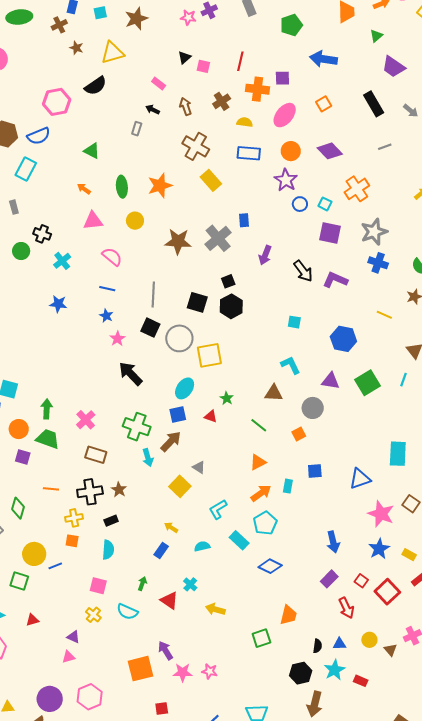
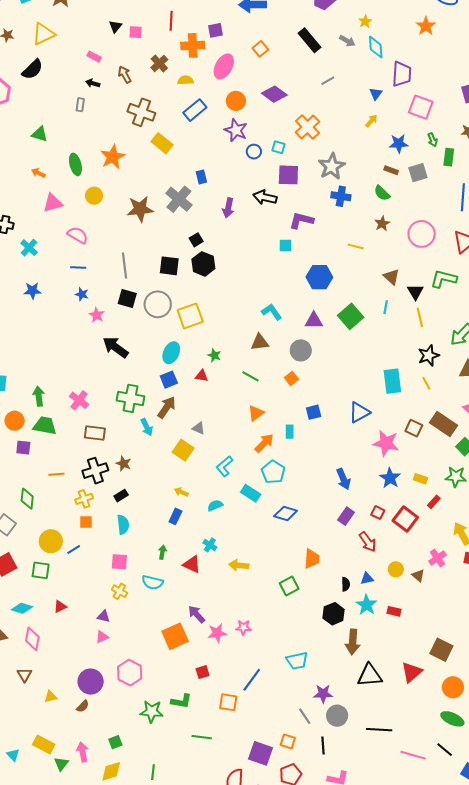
blue rectangle: (249, 153) -> (195, 110), turned -35
black arrow: (303, 271) -> (265, 197), moved, turned 150
cyan square: (294, 322) -> (285, 246), moved

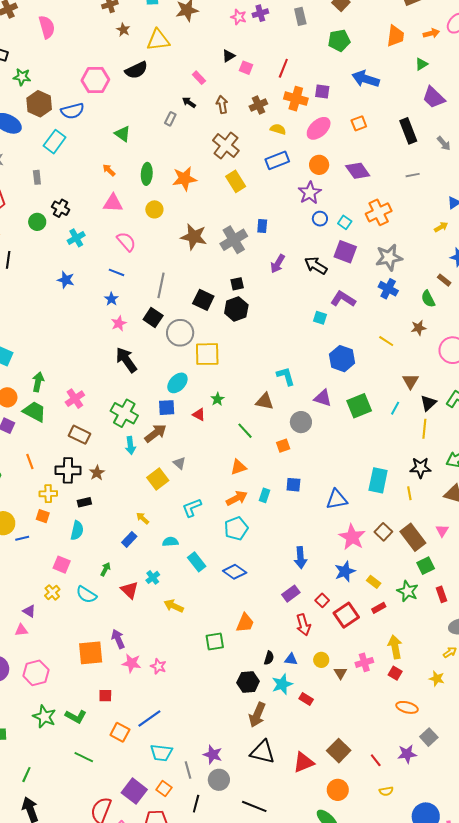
orange line: (56, 474) -> (30, 462), turned 56
cyan rectangle: (251, 493) -> (197, 562), moved
cyan trapezoid: (297, 661) -> (161, 753), moved

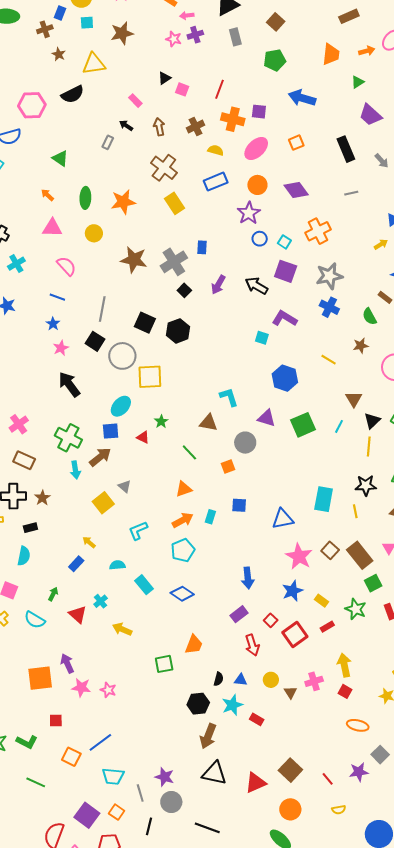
black square: (237, 284) -> (184, 290), moved, turned -32

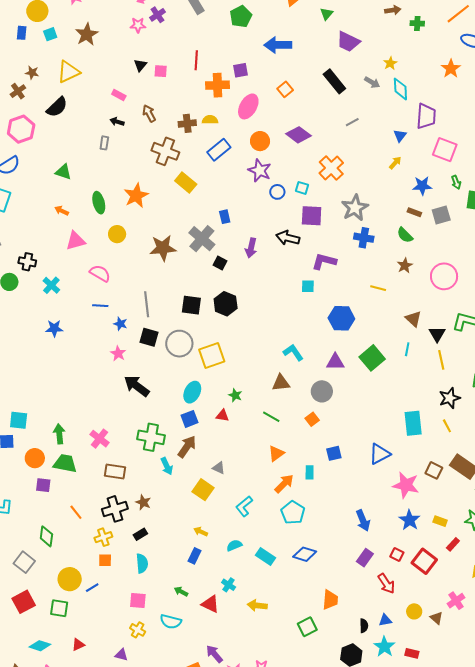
brown cross: (45, 29) -> (18, 91), moved
brown cross: (196, 126) -> (187, 123), moved, turned 36
blue star: (53, 324) -> (120, 324), moved
green arrow: (53, 594) -> (181, 591), turned -72

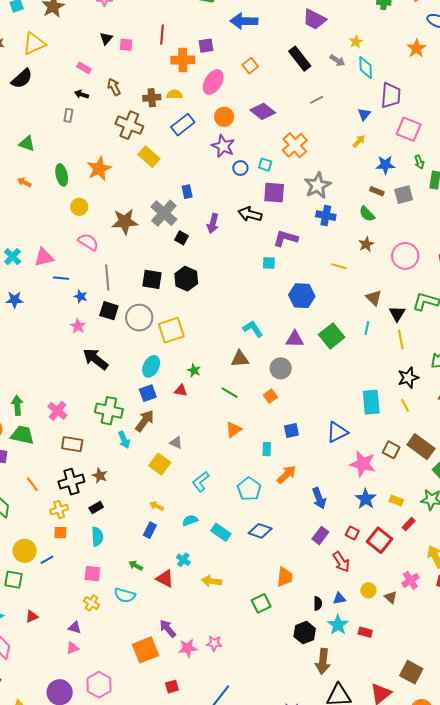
pink triangle: (76, 241) -> (44, 257), moved
pink semicircle: (100, 273) -> (88, 242), moved
orange arrow: (284, 484) -> (286, 475), moved

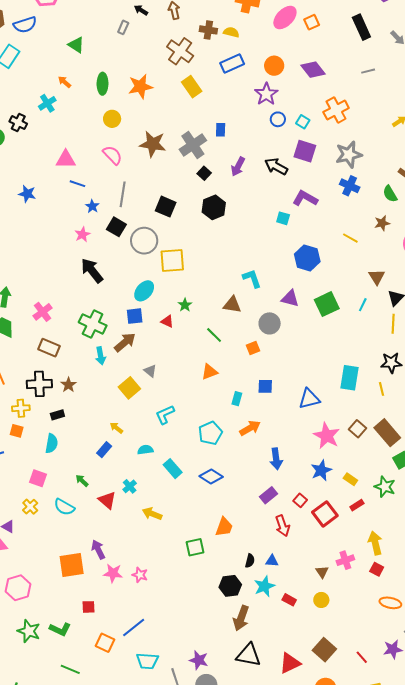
pink ellipse: (213, 82) -> (285, 18), moved
cyan cross: (12, 257) -> (47, 103), moved
black hexagon: (186, 279) -> (214, 207), moved
yellow circle: (368, 590) -> (321, 600), moved

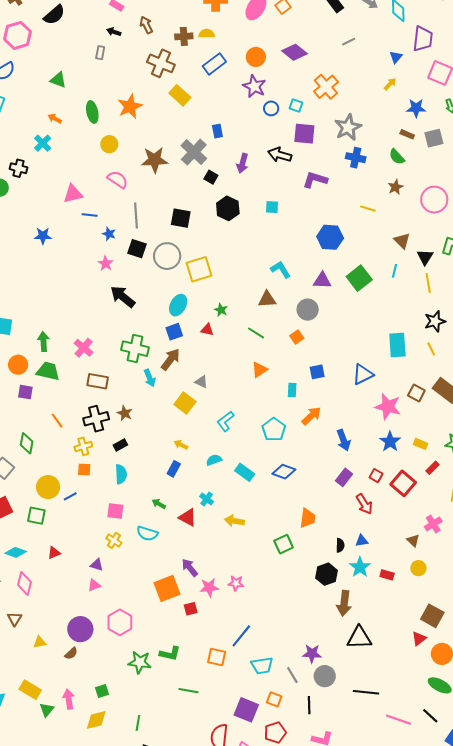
cyan square: (283, 218) -> (272, 207), moved
red square: (88, 607) -> (191, 609), moved
red triangle: (290, 663) -> (419, 639), moved, size x0.7

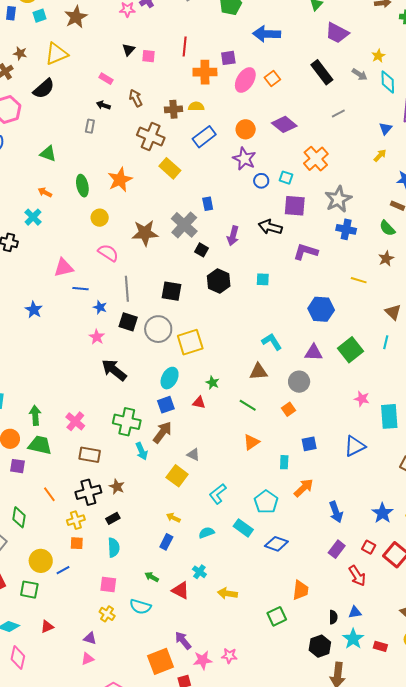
blue star: (43, 236) -> (34, 310), turned 30
pink star: (388, 407) -> (362, 399), moved, size x0.6
cyan rectangle: (245, 472) -> (243, 528), moved

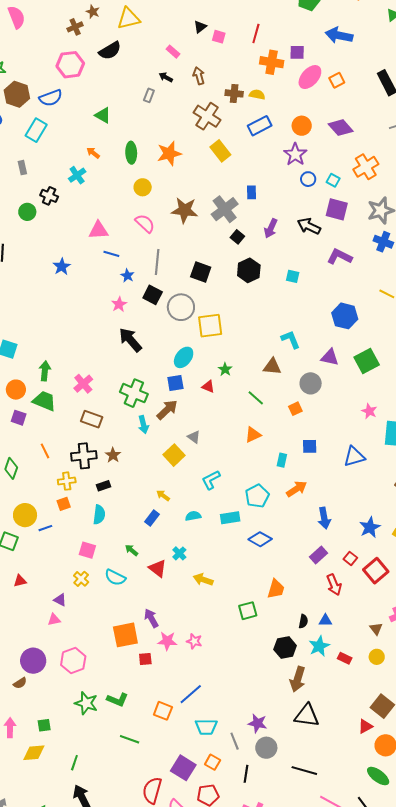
cyan rectangle: (243, 528) -> (230, 518), turned -54
orange square: (77, 543) -> (64, 504), turned -32

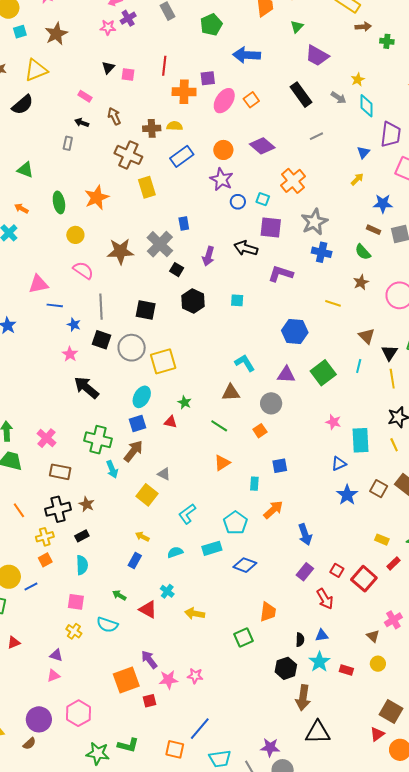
yellow rectangle: (220, 151) -> (147, 187), turned 30
blue triangle: (354, 457) -> (339, 464), moved, size x0.7
blue star: (370, 527) -> (347, 495), moved

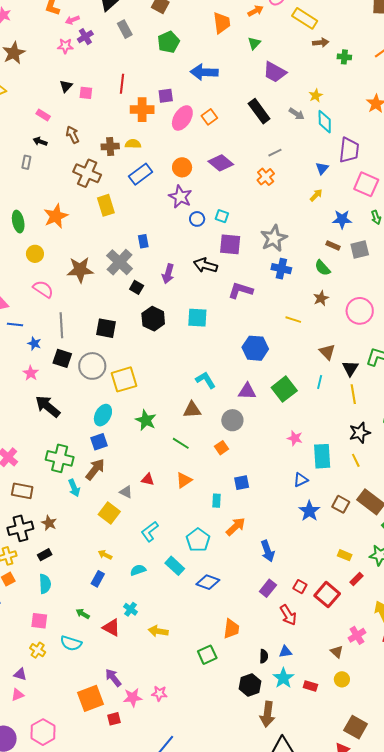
orange cross: (293, 181) -> (266, 177), moved, size x0.7
cyan square: (237, 300) -> (197, 318), size x1.5
green star: (185, 402) -> (146, 420), size x1.5
red triangle: (171, 422) -> (148, 479), moved
cyan rectangle: (212, 548) -> (175, 566), turned 60

